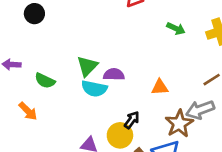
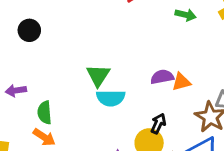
purple semicircle: (114, 74) -> (162, 77), moved
green semicircle: (45, 81) -> (45, 113), moved, turned 72

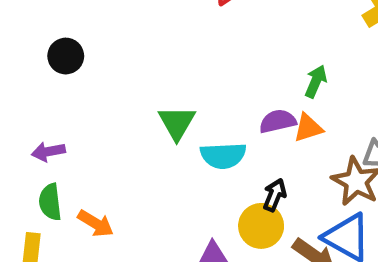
green arrow: (186, 15) -> (316, 81), moved, turned -78
cyan semicircle: (111, 98) -> (223, 156), moved
green semicircle: (45, 113) -> (50, 202), moved

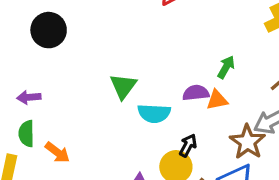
black circle: (66, 56) -> (49, 30), size x1.4

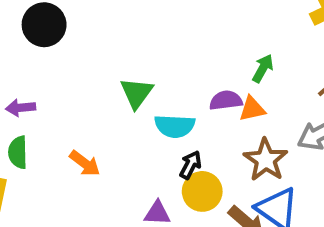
brown star: (248, 142) -> (266, 160), moved
black arrow: (188, 146) -> (190, 165), moved
orange arrow: (57, 152) -> (85, 163), moved

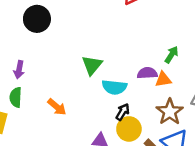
purple arrow: (21, 108) -> (19, 70), turned -78

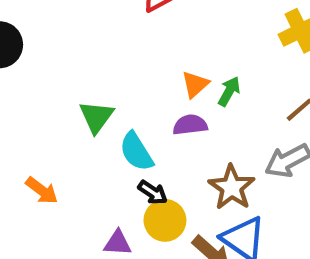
orange triangle: (163, 79) -> (195, 84), moved, turned -30
cyan semicircle: (114, 87) -> (136, 152), turned 55
black arrow: (123, 112) -> (153, 192), turned 96

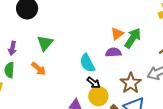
green arrow: (229, 91) -> (133, 38), size x1.5
green triangle: (96, 117) -> (45, 43), moved
orange arrow: (42, 190) -> (39, 69), moved

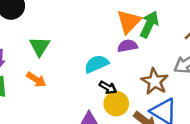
orange triangle: (117, 34) -> (129, 22), size x1.5
cyan semicircle: (87, 63) -> (97, 64), turned 102

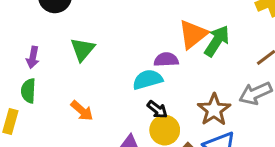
purple semicircle: (127, 46) -> (166, 60), moved
orange arrow: (36, 80) -> (82, 111), moved

